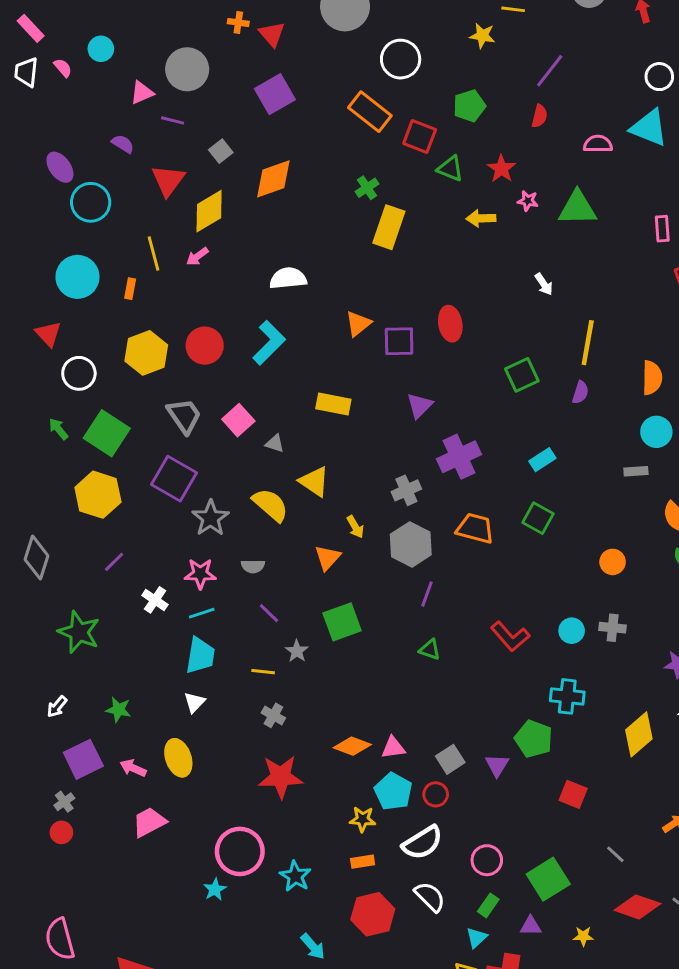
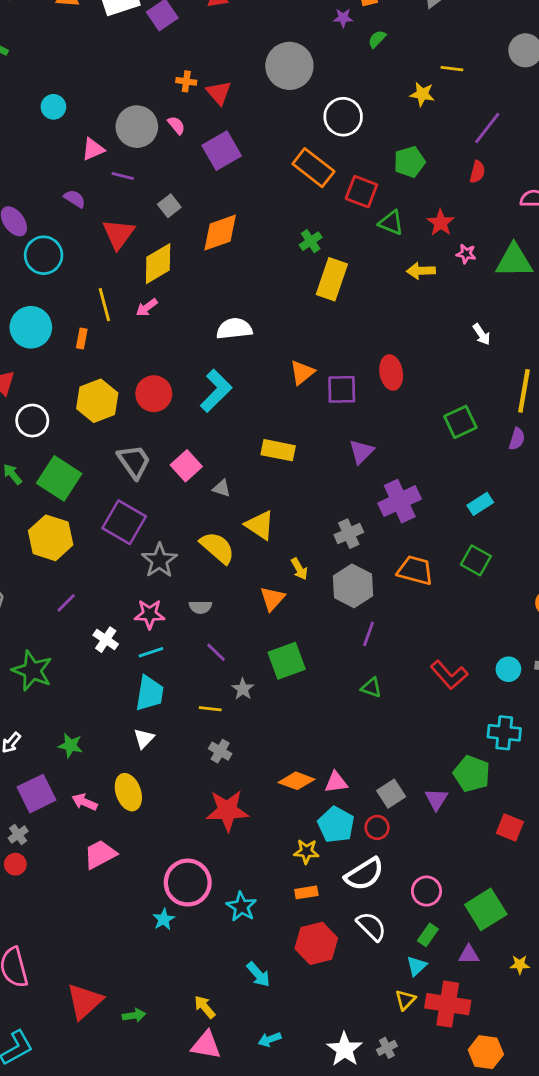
pink semicircle: (63, 68) -> (176, 125), moved

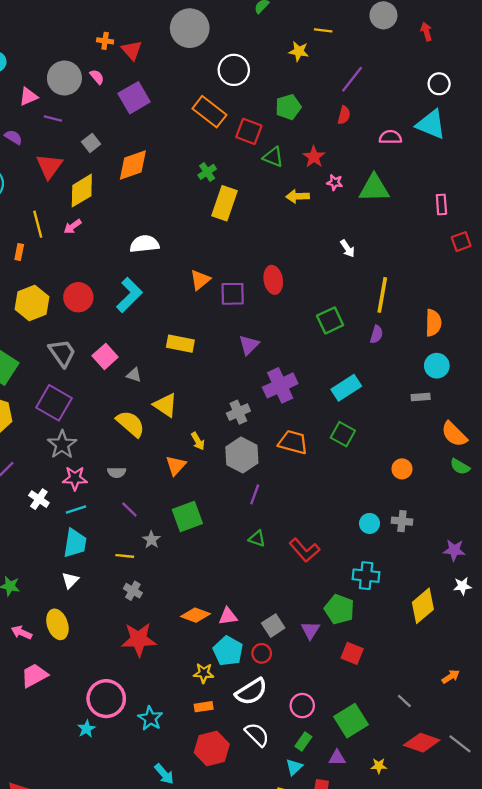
cyan rectangle: (480, 504) -> (346, 388), size x1.4
gray star: (159, 560) -> (62, 445), moved
red L-shape: (449, 675) -> (305, 550), moved
red square: (510, 827) -> (352, 653), moved

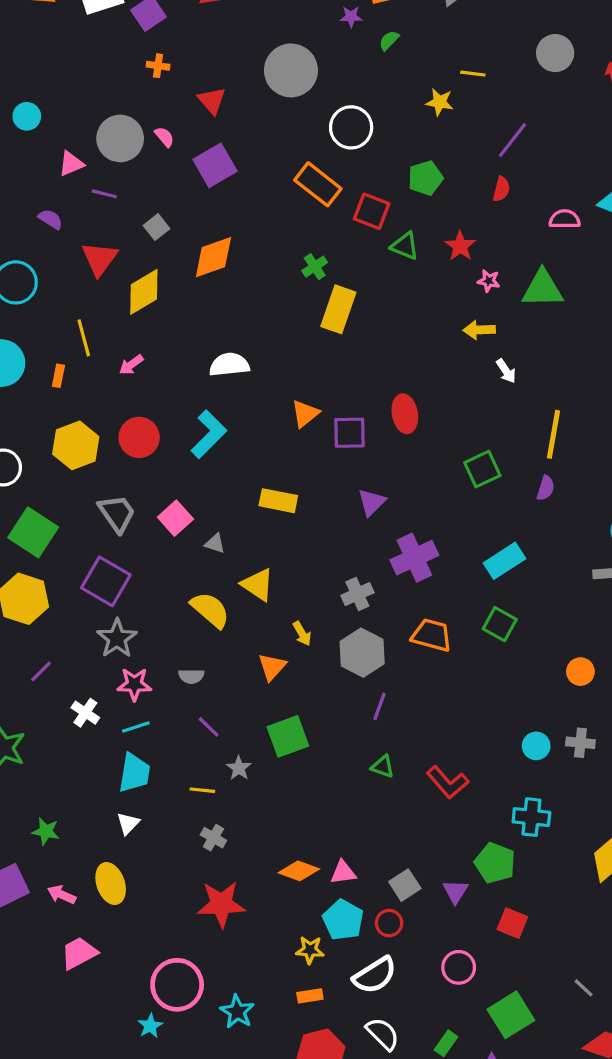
orange cross: (105, 41) -> (158, 66), moved
yellow arrow: (298, 196) -> (479, 330), moved
pink arrow: (73, 226) -> (131, 365), moved
pink circle: (302, 706) -> (459, 967), moved

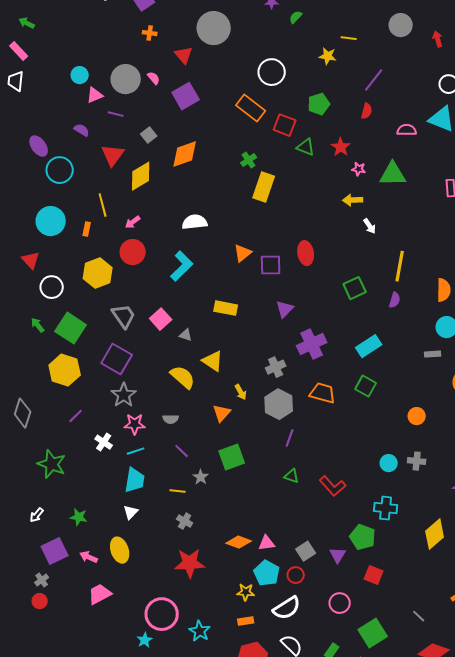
gray circle: (291, 70) -> (214, 28), moved
cyan circle: (27, 116) -> (80, 75), moved
red circle: (139, 437) -> (133, 252), moved

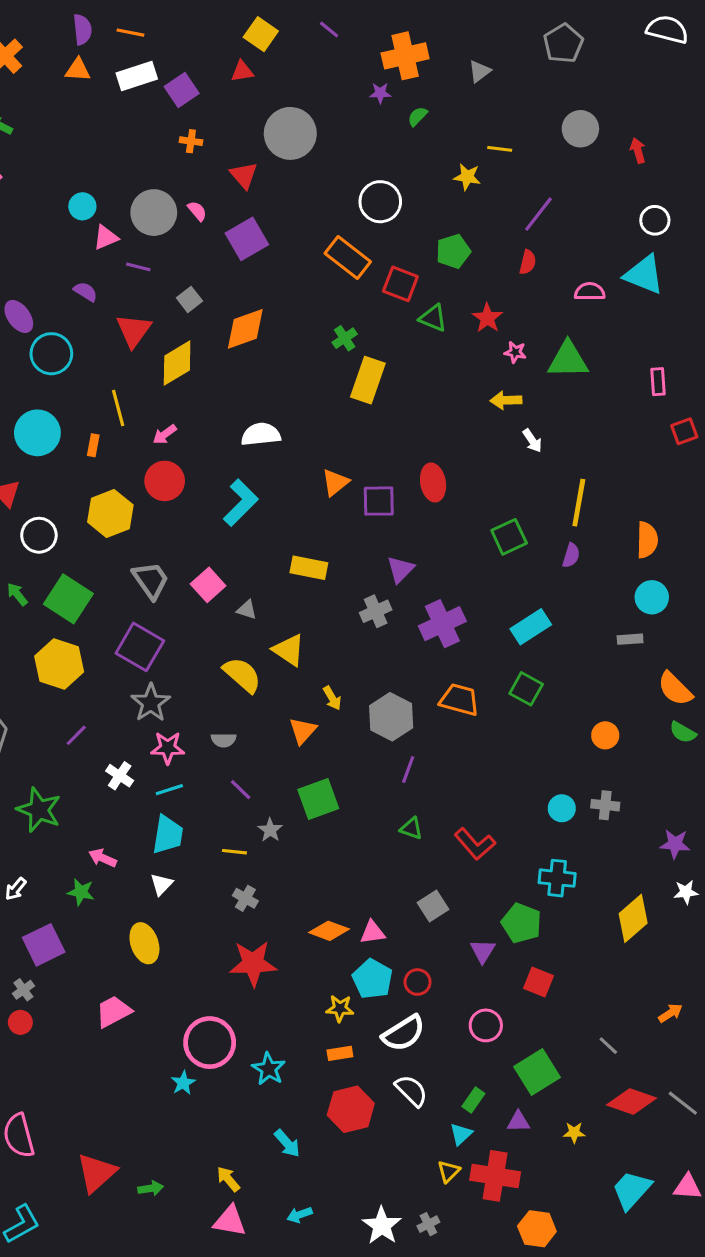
gray cross: (276, 367) -> (376, 611), moved
gray square: (306, 551) -> (433, 906), moved
pink arrow: (89, 557) -> (103, 858), moved

